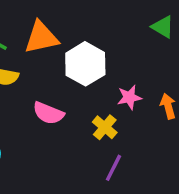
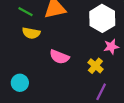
white hexagon: (85, 64) -> (102, 18), moved

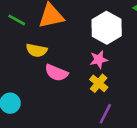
yellow semicircle: (31, 33) -> (37, 50), moved
pink star: (111, 47) -> (99, 60), moved

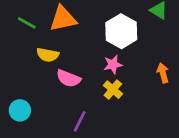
purple line: (105, 114) -> (80, 121), moved

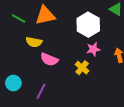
pink star: (113, 65) -> (93, 49), moved
purple line: (80, 121) -> (41, 91), moved

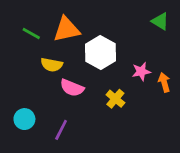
white hexagon: (88, 25) -> (100, 53), moved
pink star: (93, 49) -> (141, 72), moved

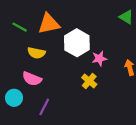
pink star: (141, 72) -> (99, 59), moved
pink semicircle: (72, 88) -> (32, 79), moved

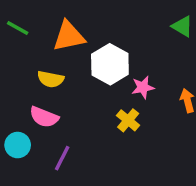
green line: (20, 27) -> (18, 28), moved

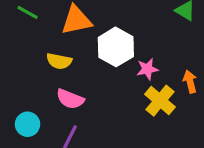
pink semicircle: (44, 117) -> (70, 99), moved
yellow cross: (128, 120) -> (160, 101), moved, size x1.4

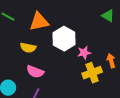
yellow cross: (160, 101) -> (92, 73), turned 30

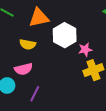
pink semicircle: (35, 72) -> (23, 69), moved, turned -36

